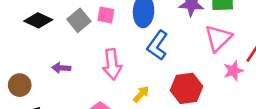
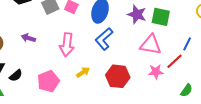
pink triangle: (218, 38) -> (151, 45), turned 40

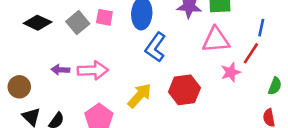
pink arrow: (67, 45) -> (93, 70), moved, turned -85
yellow arrow: (83, 72) -> (140, 96), size x1.5

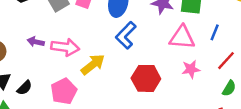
blue line: (261, 28) -> (215, 32), moved
red line: (251, 53) -> (226, 61), moved
yellow arrow: (140, 96) -> (93, 64), moved

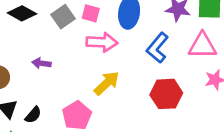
blue L-shape: (126, 35) -> (157, 48), moved
pink arrow: (65, 47) -> (102, 42), moved

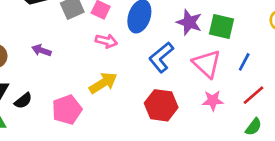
pink arrow: (102, 42) -> (106, 41), size x0.7
pink triangle: (202, 46) -> (207, 64), turned 32

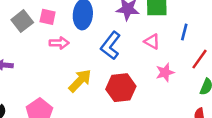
pink triangle: (207, 64) -> (152, 42), size x0.6
yellow arrow: (103, 83) -> (80, 81), moved

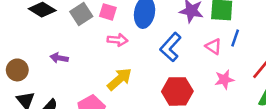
blue line: (184, 32) -> (235, 38), moved
yellow arrow: (80, 81) -> (119, 79), moved

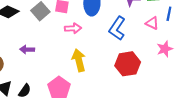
yellow arrow: (119, 79) -> (79, 60), turned -55

